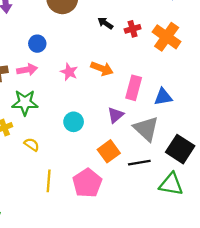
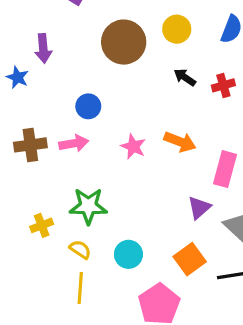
green star: (25, 103) -> (88, 206), moved
cyan circle: (74, 122) -> (128, 254), moved
yellow line: (49, 181) -> (80, 288), moved

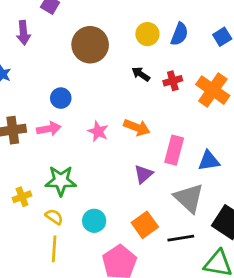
yellow circle: (177, 29) -> (147, 34), moved
purple arrow: (43, 48) -> (23, 33), moved
purple triangle: (199, 208) -> (143, 174), moved

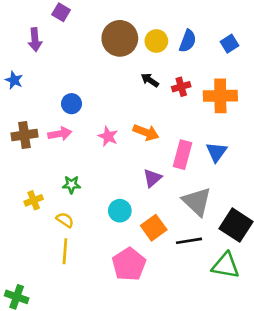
brown circle: (90, 45) -> (120, 38), moved
orange cross: (213, 90) -> (220, 96), turned -36
blue triangle: (209, 161) -> (216, 152), moved, turned -45
green star: (61, 181) -> (71, 185), size x0.6
cyan circle: (94, 221) -> (120, 211), moved

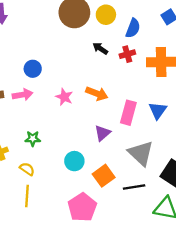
blue semicircle: (188, 41) -> (133, 28), moved

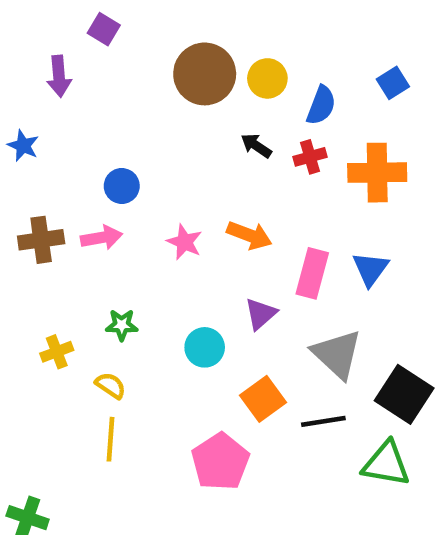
cyan circle: (74, 161) -> (205, 347), moved

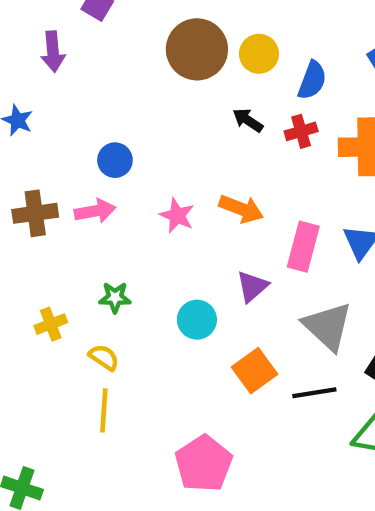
pink pentagon: (220, 462) -> (204, 464), moved

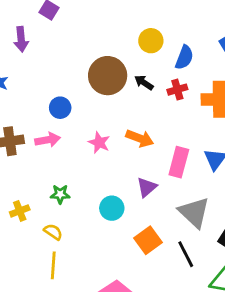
brown circle: (197, 49) -> (108, 76), moved
black line: (314, 393) -> (186, 254), turned 72

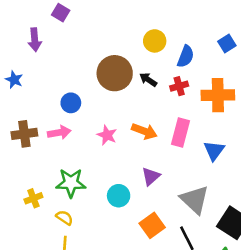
pink rectangle: (179, 162) -> (180, 133), moved
green star: (60, 194) -> (71, 183), size x1.6

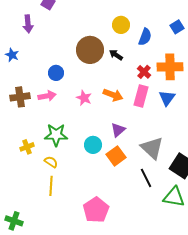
red cross: (179, 86) -> (144, 72), moved, turned -32
blue triangle: (214, 151) -> (167, 98), moved
orange square: (152, 225) -> (116, 156), moved

